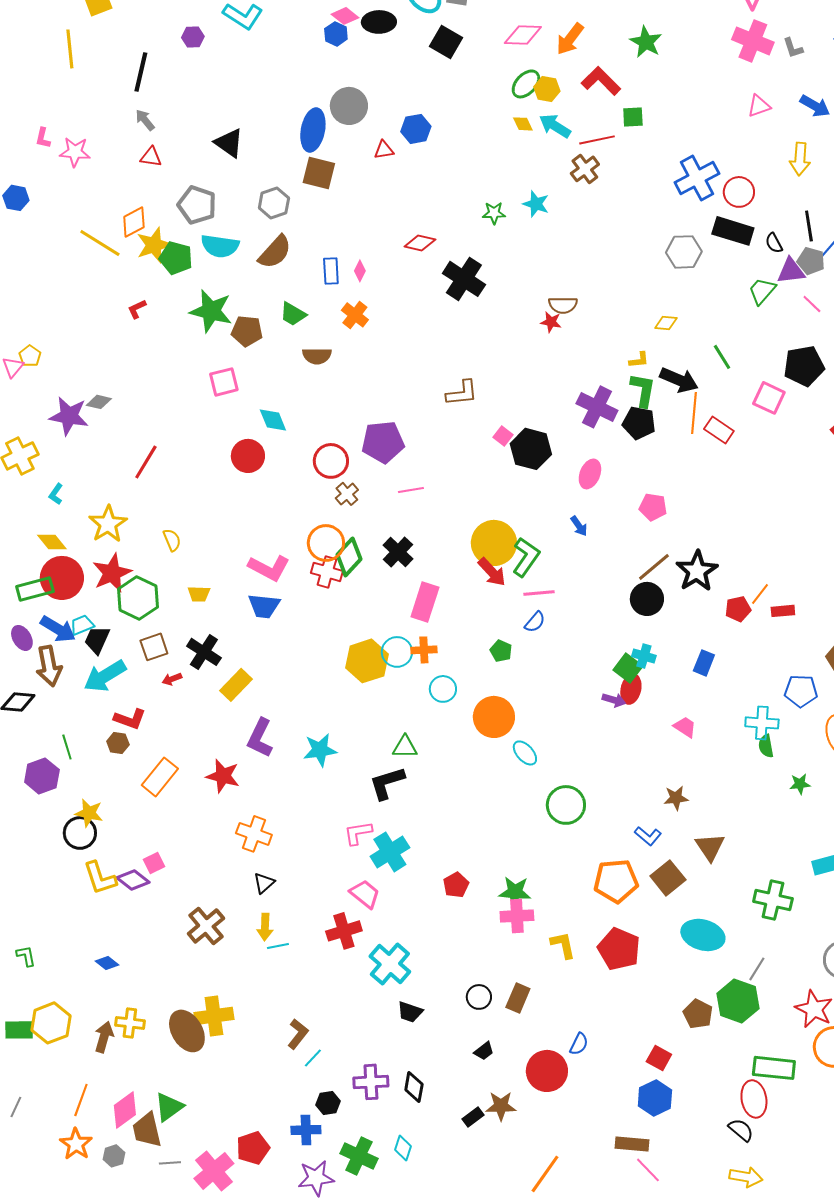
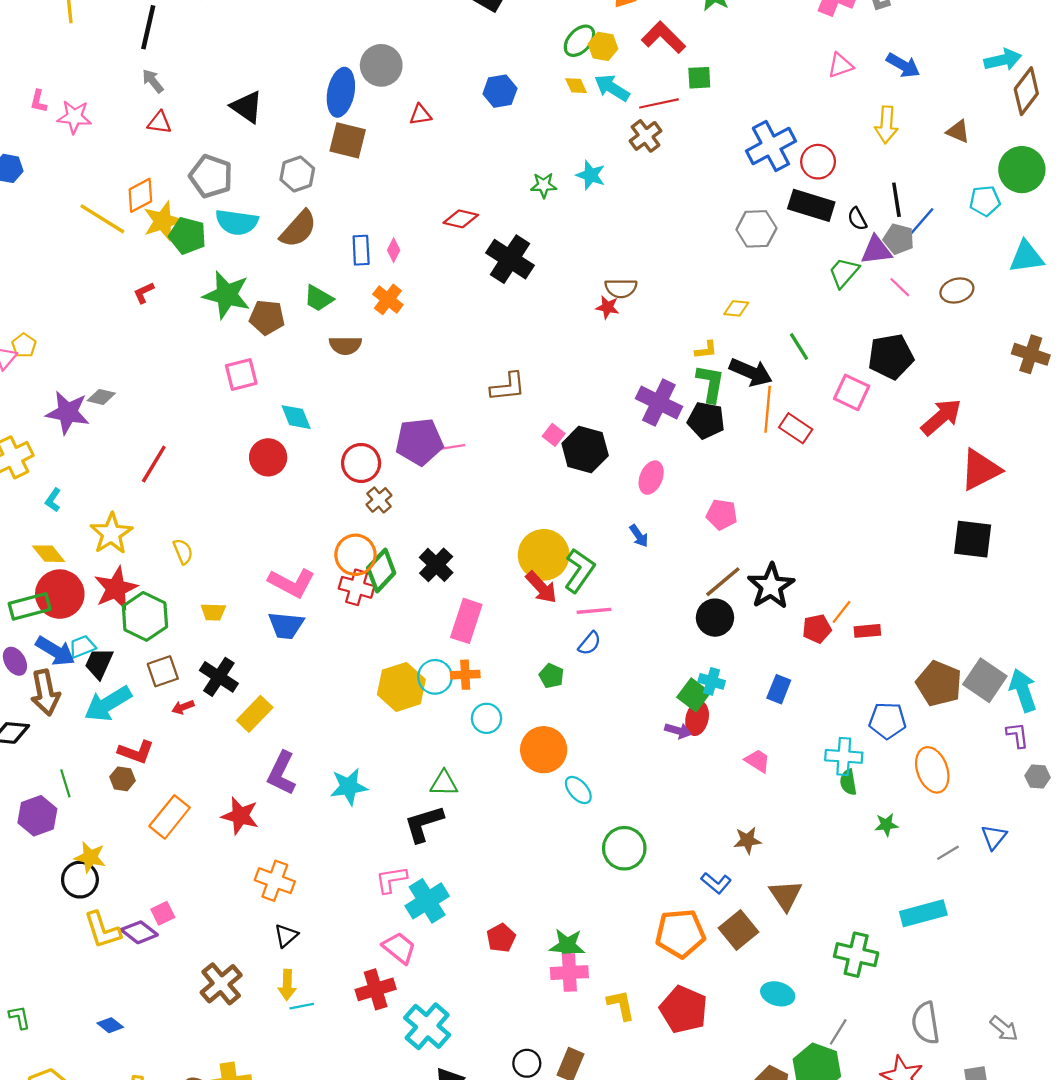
blue hexagon: (416, 129) -> (500, 91), moved
pink line: (411, 490) -> (451, 447), moved
cyan ellipse: (703, 935) -> (778, 994), size x0.7

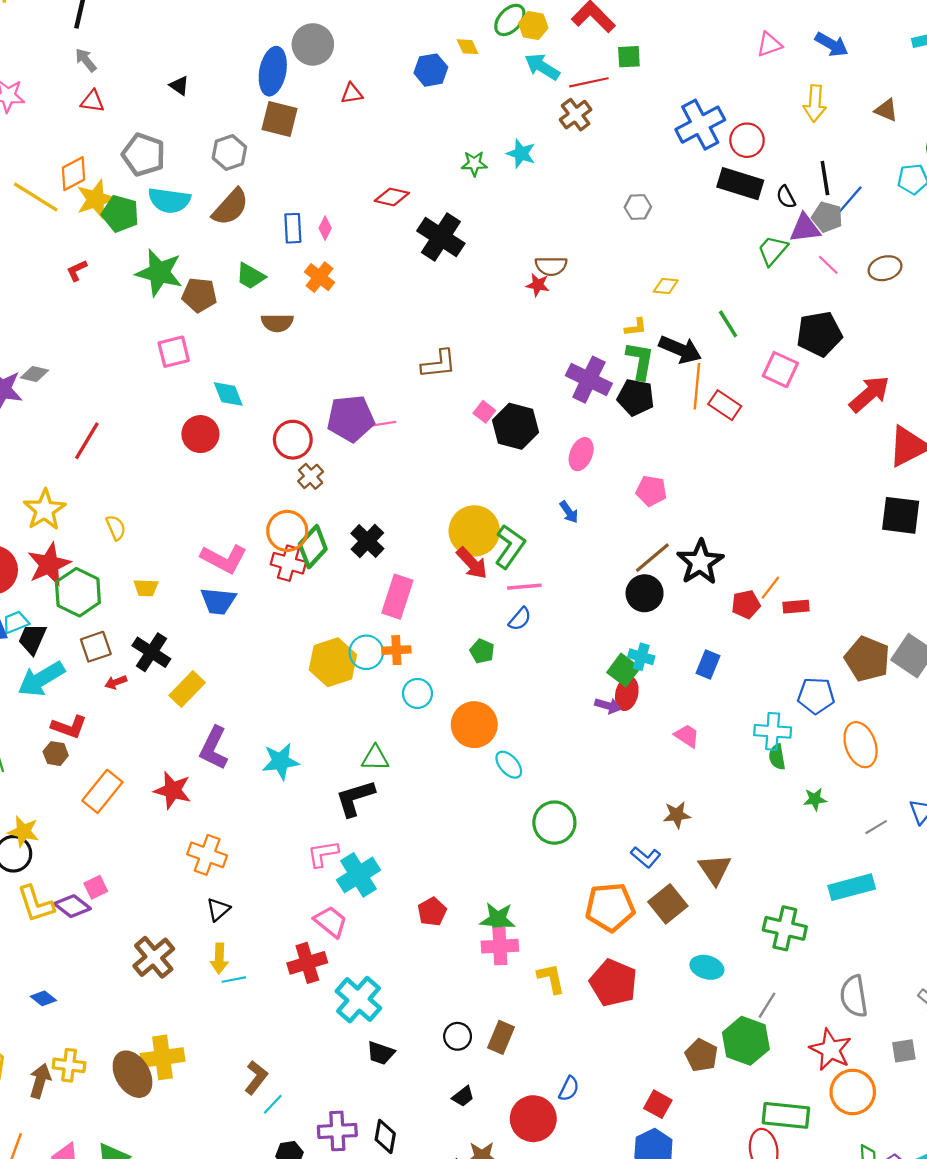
yellow diamond: (576, 86) -> (468, 47), moved
black triangle: (247, 107) -> (179, 86), size x0.6
gray hexagon: (756, 229) -> (638, 207), moved, size x0.7

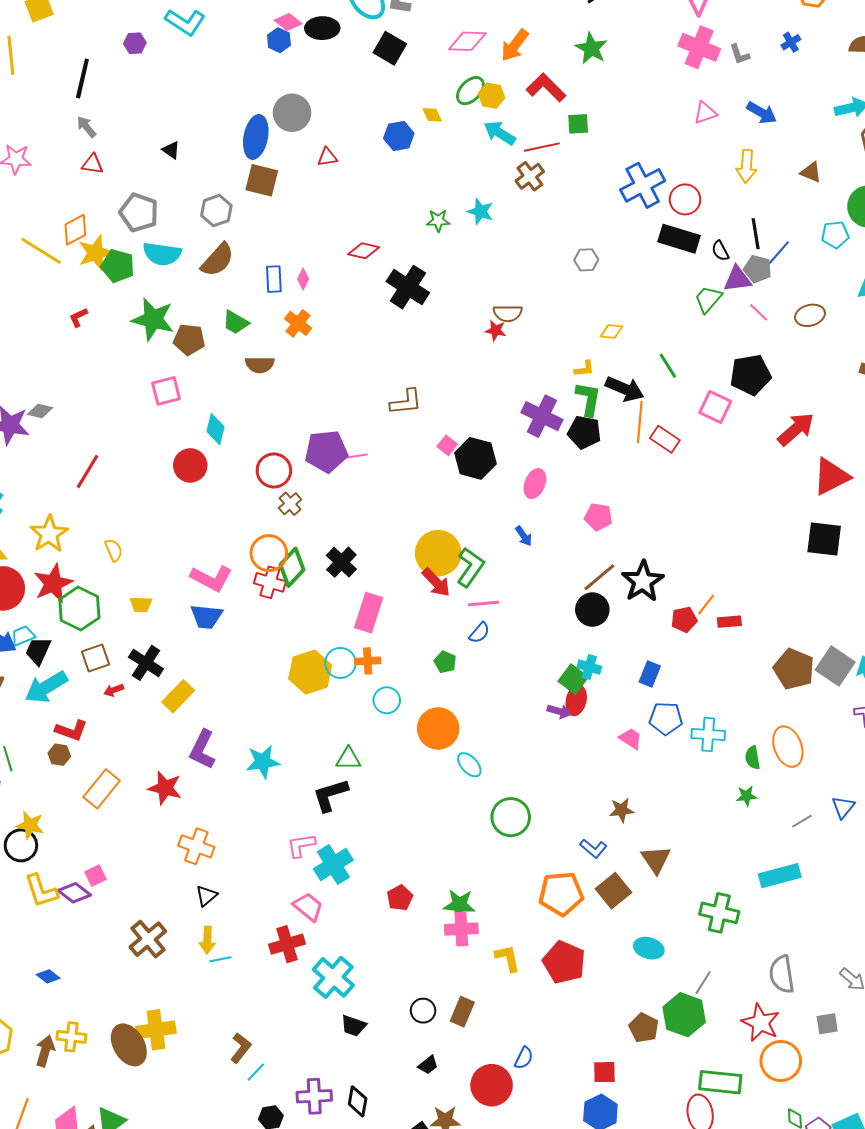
cyan diamond: (228, 394) -> (215, 429), turned 36
blue pentagon: (816, 696) -> (666, 718), moved
green semicircle: (777, 757) -> (753, 758), moved
red square: (658, 1104) -> (604, 1072), turned -30

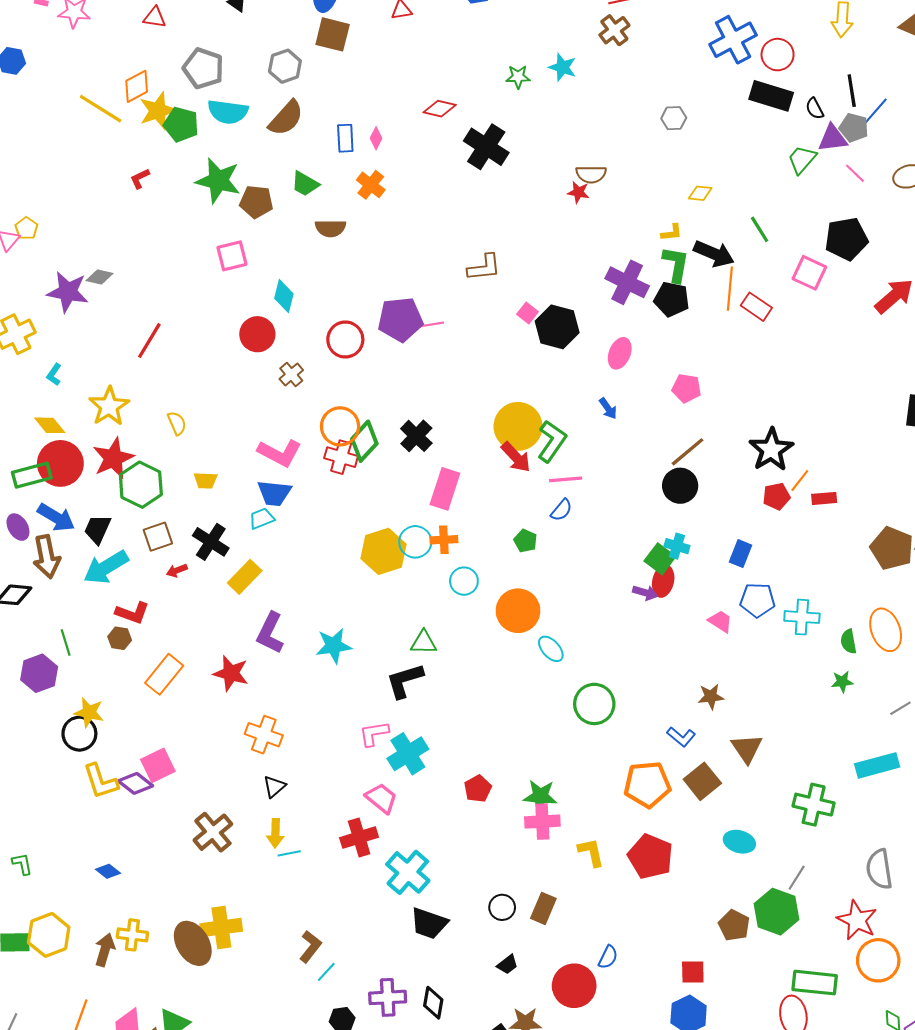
brown cross: (290, 504) -> (291, 374), moved
black star: (643, 581) -> (771, 450), moved
cyan trapezoid: (23, 636) -> (262, 519), moved
pink square: (96, 876) -> (158, 765), size x1.5
black trapezoid: (354, 1026) -> (429, 923), size x1.4

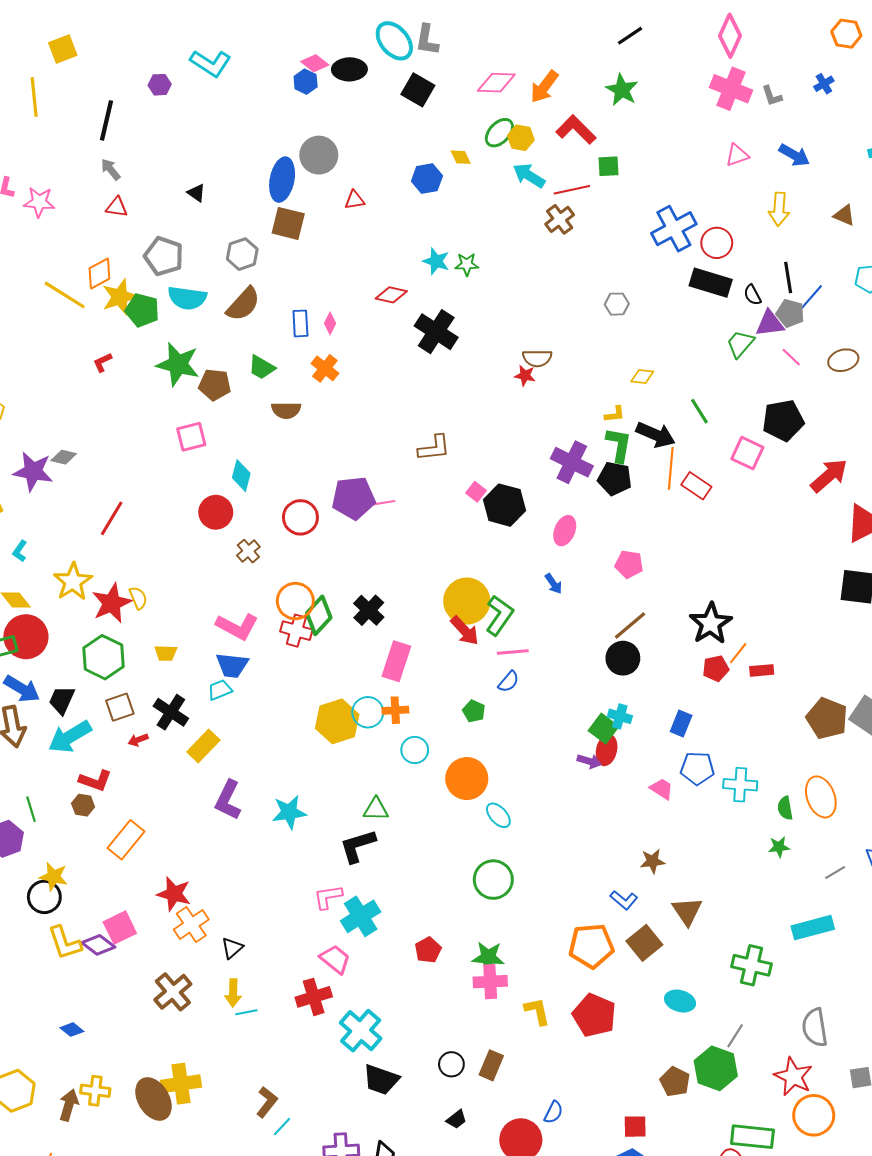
cyan star: (562, 67) -> (436, 261), moved
red star: (113, 458) -> (112, 603), moved
red star: (231, 673) -> (174, 894), moved
green circle: (594, 704) -> (493, 880), moved
orange cross: (264, 735) -> (191, 924), moved, turned 36

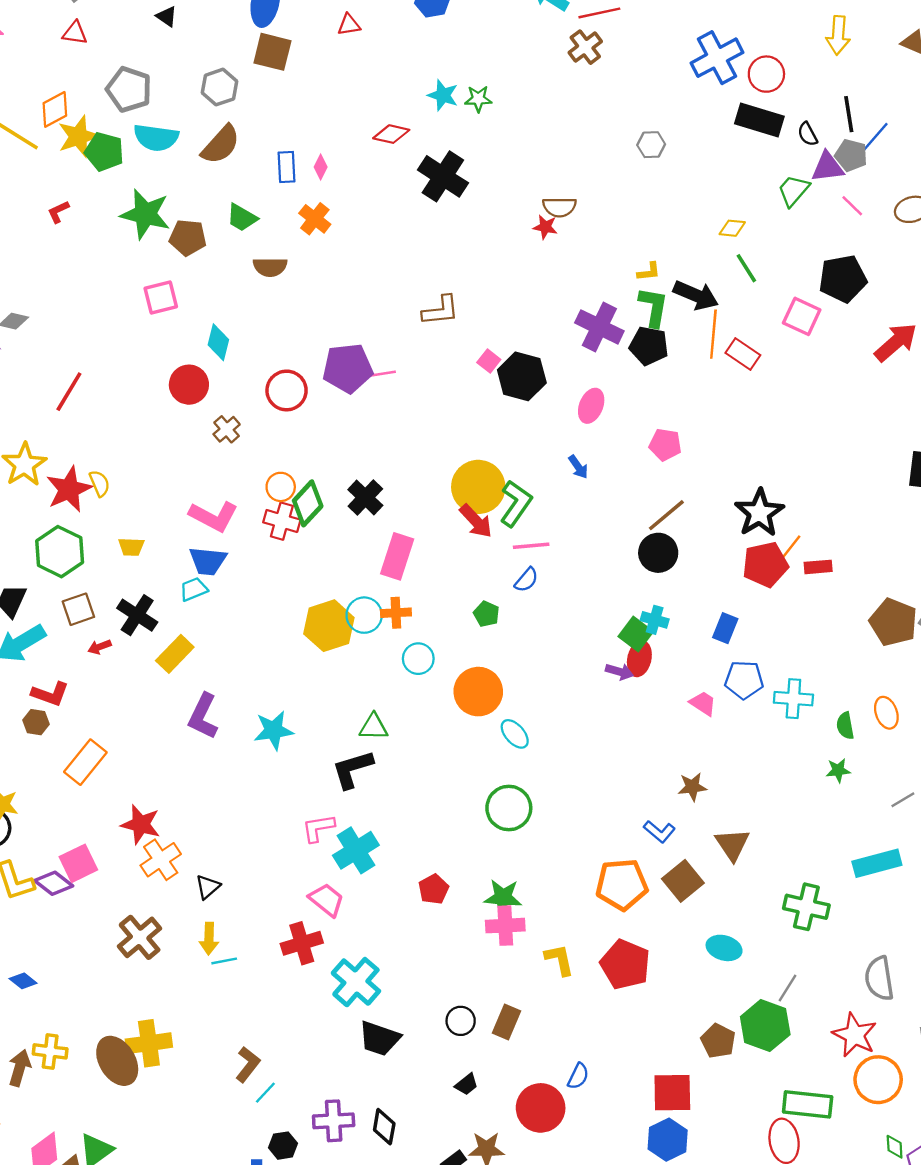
yellow diamond: (642, 377) -> (732, 228), moved
orange circle: (295, 601) -> (281, 487), size x0.7
red pentagon: (716, 668) -> (765, 565), size x1.5
orange ellipse: (821, 797) -> (886, 713), size x0.7
red square: (635, 1127) -> (672, 1093), size x1.5

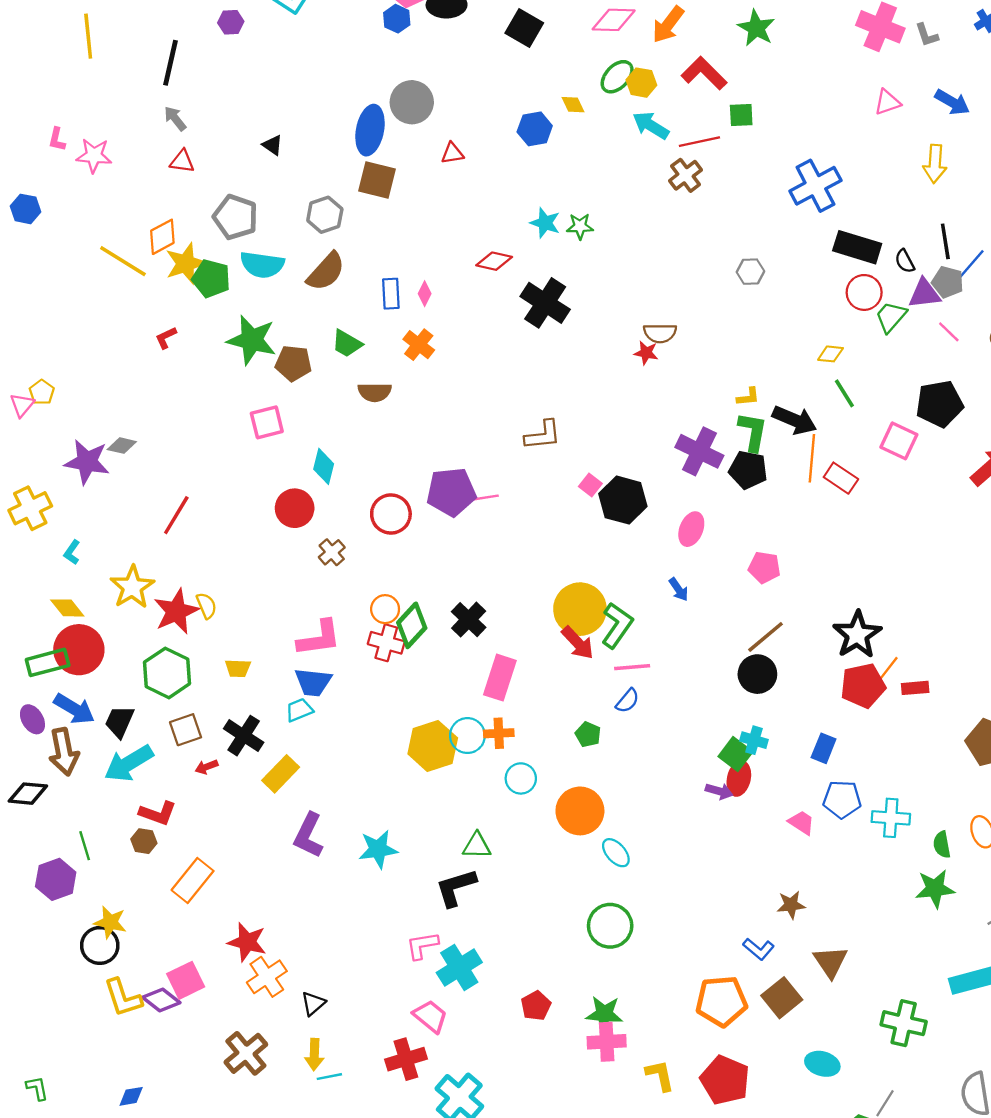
red circle: (766, 74) -> (864, 292), moved
pink L-shape: (214, 516) -> (319, 638), turned -36
green star: (838, 770) -> (935, 889), size x1.6
blue diamond: (23, 981) -> (131, 1096), turned -48

